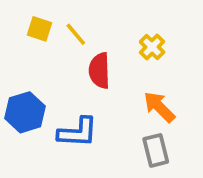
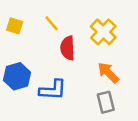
yellow square: (40, 29) -> (15, 26), moved
yellow cross: (152, 47) -> (103, 32), size x1.5

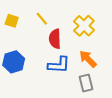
blue L-shape: (53, 90) -> (59, 65), moved

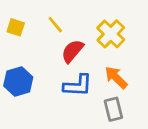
red semicircle: (55, 39) -> (72, 51), turned 42

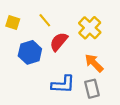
blue hexagon: (18, 81) -> (30, 52), moved
blue L-shape: (78, 85) -> (63, 84), moved

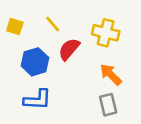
yellow cross: (90, 28) -> (106, 33), turned -30
blue L-shape: (63, 84) -> (38, 100), moved

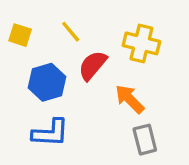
orange arrow: (111, 74) -> (130, 99), moved

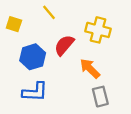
yellow line: (71, 32) -> (49, 12), moved

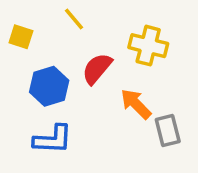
gray rectangle: (100, 97) -> (168, 130), moved

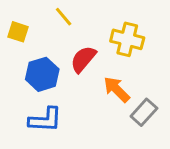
gray rectangle: (168, 130) -> (144, 112), turned 56

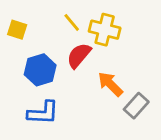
yellow line: (64, 17) -> (72, 22), moved
yellow cross: (127, 39) -> (105, 30), moved

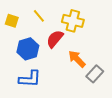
yellow line: (72, 22) -> (39, 16), moved

